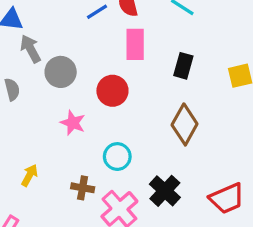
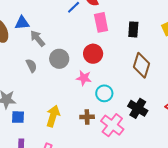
gray circle: (61, 72) -> (59, 59), moved
pink star: (73, 123) -> (84, 78), moved
yellow arrow: (30, 175) -> (53, 116), size x1.5

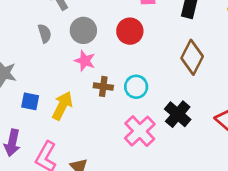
pink star: (84, 78) -> (85, 61), moved
blue square: (18, 117) -> (30, 101), moved
brown cross: (87, 117) -> (103, 86), moved

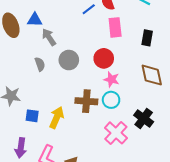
brown diamond: (192, 57) -> (152, 75), turned -35
pink star: (85, 61) -> (111, 79), moved
brown cross: (103, 86) -> (86, 101), size x1.5

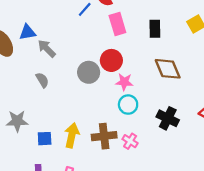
gray circle: (69, 60) -> (89, 72), moved
brown cross: (86, 101) -> (104, 136), moved
pink cross: (116, 133) -> (130, 141), moved, size x0.6

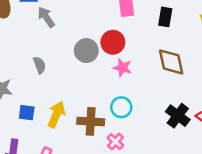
gray semicircle: (42, 80) -> (40, 65), moved
cyan circle: (128, 105) -> (121, 107), moved
black cross: (168, 118) -> (178, 116), moved
pink cross: (130, 141) -> (115, 142), moved

